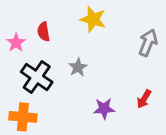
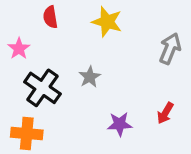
red semicircle: (44, 32) -> (50, 17), moved

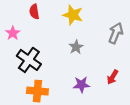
gray star: (90, 77) -> (76, 47), moved
orange cross: (27, 134) -> (37, 91), moved

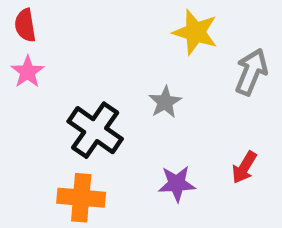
red semicircle: (34, 12) -> (25, 25), moved
yellow star: (73, 15) -> (195, 32), moved
black cross: (29, 60) -> (95, 130), moved

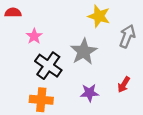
red semicircle: (25, 25) -> (13, 13), turned 98
pink star: (28, 72) -> (34, 36), moved
gray star: (165, 102) -> (84, 52), size x1.6

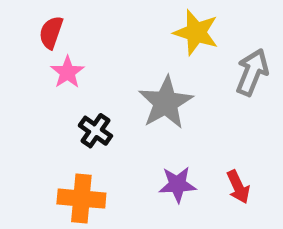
red semicircle: (13, 13) -> (51, 32), moved, turned -70
black cross: (48, 66) -> (95, 131), size x0.6
red arrow: (124, 85) -> (238, 187), moved, turned -56

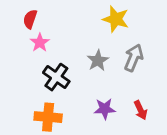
gray arrow: (252, 72) -> (134, 58), moved
gray star: (166, 103) -> (98, 60), size x0.7
black cross: (95, 131) -> (56, 77), size x1.4

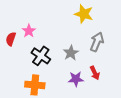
red semicircle: (30, 19) -> (11, 39), moved
gray star: (98, 60) -> (71, 53), moved
red arrow: (141, 110) -> (95, 73), moved

